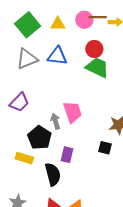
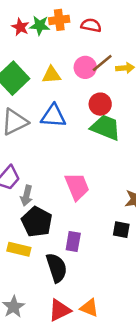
brown line: (98, 17) -> (102, 63), turned -36
gray arrow: (55, 121) -> (27, 196), moved, turned -147

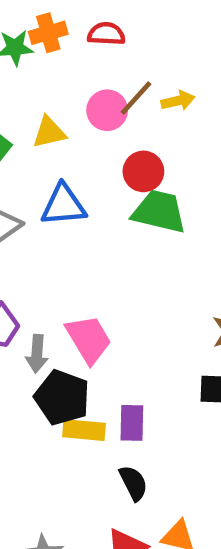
pink trapezoid: (77, 186) -> (89, 339), moved
yellow rectangle: (19, 249) -> (84, 430), moved
black semicircle: (57, 268) -> (133, 483), moved, size x0.7

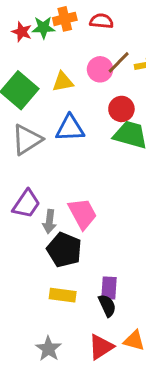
purple rectangle: (132, 423) -> (109, 288), moved
yellow rectangle: (84, 430) -> (63, 295), moved

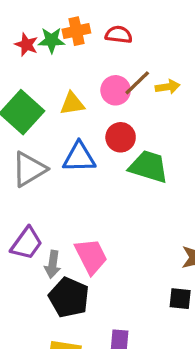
red circle: (121, 109) -> (121, 137), moved

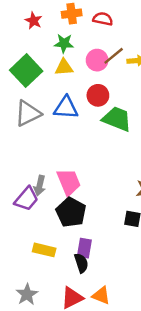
green star: (51, 40) -> (64, 43), moved
purple trapezoid: (27, 243) -> (26, 199), moved
black pentagon: (69, 297) -> (71, 212), moved

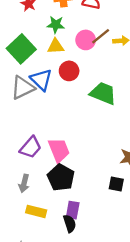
red circle: (98, 95) -> (69, 71), moved
blue triangle: (66, 108) -> (41, 80), moved, turned 40
gray arrow: (40, 186) -> (24, 183), moved
purple trapezoid: (26, 199) -> (31, 147), moved

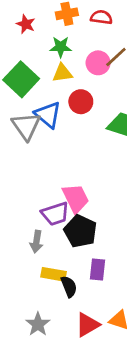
gray triangle: (23, 88) -> (26, 126), turned -35
purple trapezoid: (31, 147) -> (55, 214), moved, turned 35
black semicircle: (70, 224) -> (69, 286), moved

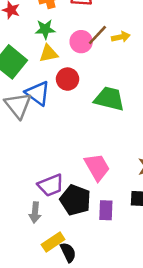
pink trapezoid: (76, 198) -> (97, 167), moved
purple rectangle: (98, 269) -> (106, 210), moved
yellow rectangle: (54, 274) -> (53, 242), turned -40

